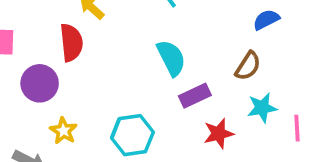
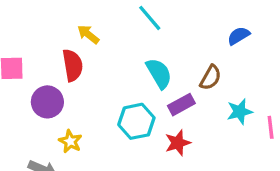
brown semicircle: (248, 66) -> (211, 78), moved
red star: (219, 134) -> (178, 143), moved
cyan hexagon: (132, 135) -> (136, 121), moved

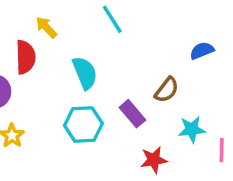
cyan semicircle: (159, 73) -> (85, 73), moved
purple rectangle: (181, 105) -> (132, 114), turned 70
red star: (178, 143) -> (154, 160), moved

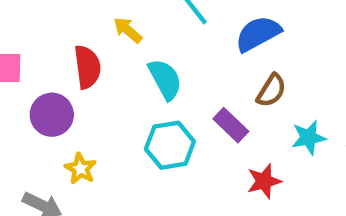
yellow arrow: (46, 27) -> (128, 30), moved
blue semicircle: (202, 51) -> (258, 34), moved, size x1.5

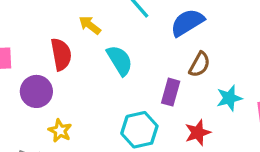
purple rectangle: (231, 125) -> (171, 92), turned 65
cyan hexagon: (170, 145) -> (139, 130), moved

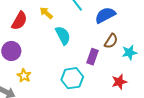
red semicircle: (61, 54) -> (19, 21), moved, turned 36
cyan star: (229, 98) -> (129, 52), moved
red star: (198, 133) -> (119, 82), moved

